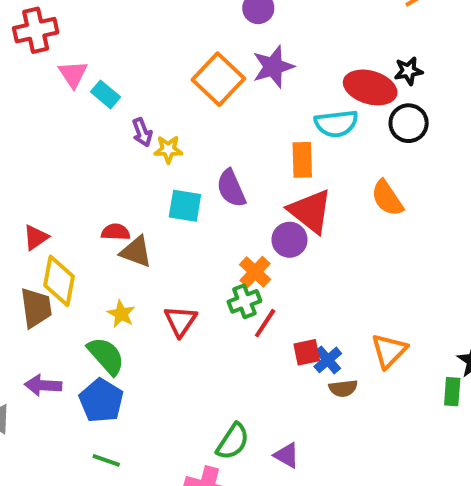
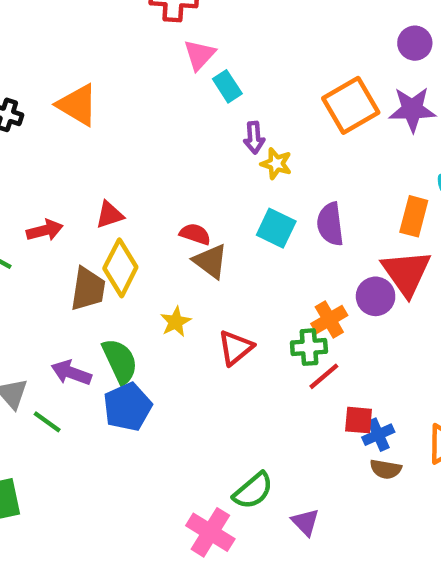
green semicircle: (106, 356) -> (120, 361), moved
green line: (106, 460) -> (47, 422), moved

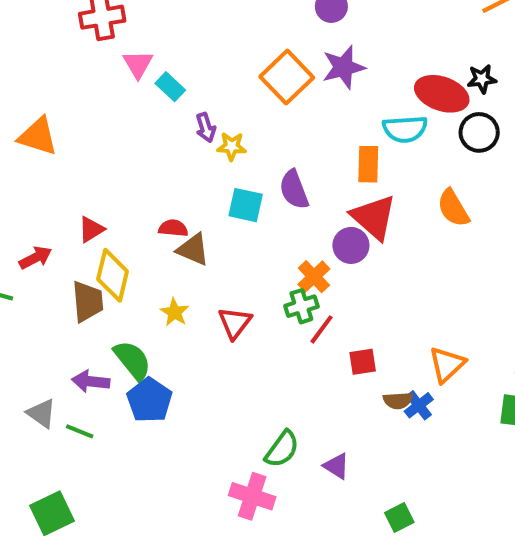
blue cross: (378, 435) -> (419, 405), moved

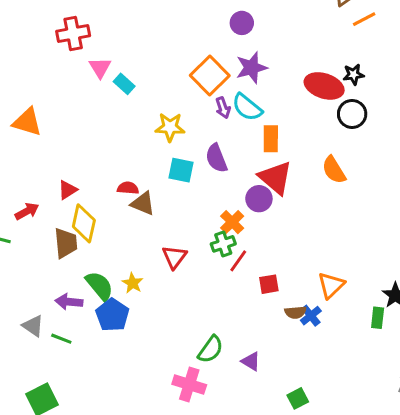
purple arrow: (206, 128) -> (223, 108), moved
cyan semicircle: (405, 129) -> (247, 107), moved, turned 44
yellow star: (232, 146) -> (170, 127), size x1.4
yellow star: (175, 312) -> (133, 283), moved

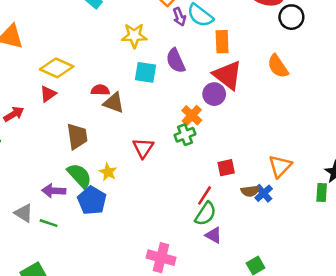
yellow diamond: (84, 223) -> (57, 68), moved, turned -76
brown trapezoid: (66, 243) -> (77, 136), moved
red line: (238, 261) -> (205, 195), moved
green semicircle: (211, 349) -> (206, 214), moved

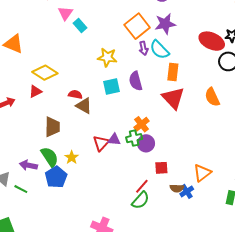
cyan square: (146, 72) -> (111, 86), turned -30
purple circle: (214, 94) -> (146, 143), moved
purple triangle: (214, 235) -> (114, 140), moved, turned -32

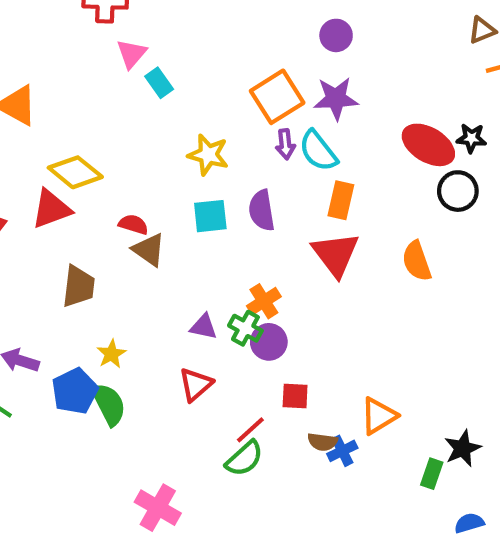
red triangle: (35, 91) -> (51, 209), size x1.5
green cross: (134, 138) -> (245, 328), turned 35
red triangle: (101, 143) -> (196, 384), moved
green semicircle: (50, 157) -> (109, 404), moved

